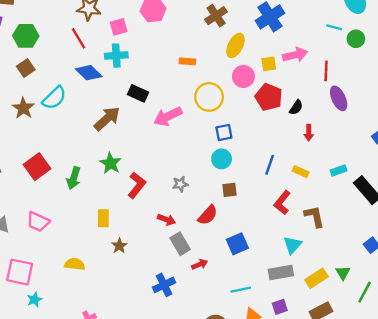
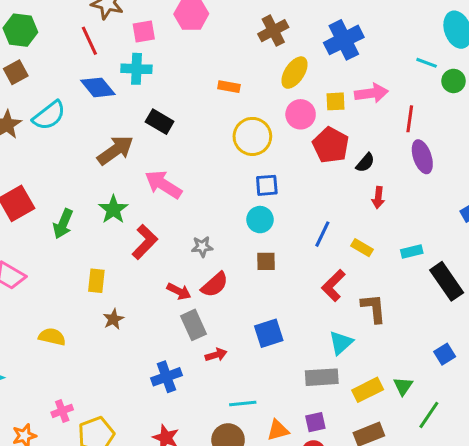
pink arrow: (168, 116) -> (163, 185), moved, turned 52
red semicircle: (208, 215) -> (215, 285), moved
cyan line: (241, 290) -> (243, 403), moved

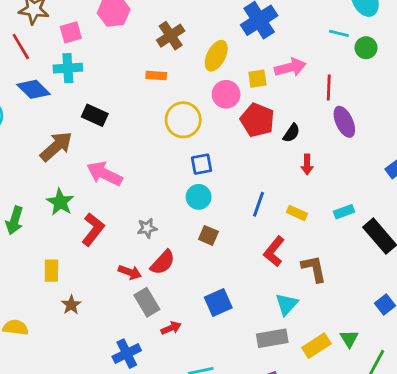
brown cross: (273, 31) -> (171, 36), moved
brown square: (266, 261) -> (208, 235), turned 30

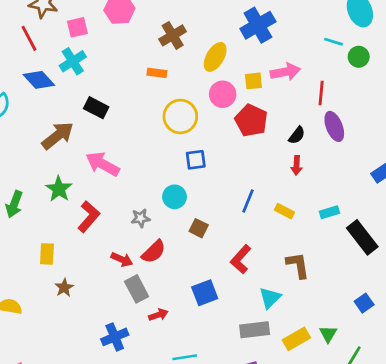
cyan cross: (68, 68) -> (73, 61), turned -32
black semicircle: (292, 133) -> (297, 135), moved
cyan circle: (199, 197) -> (175, 197), moved
red L-shape: (274, 251) -> (241, 259), moved

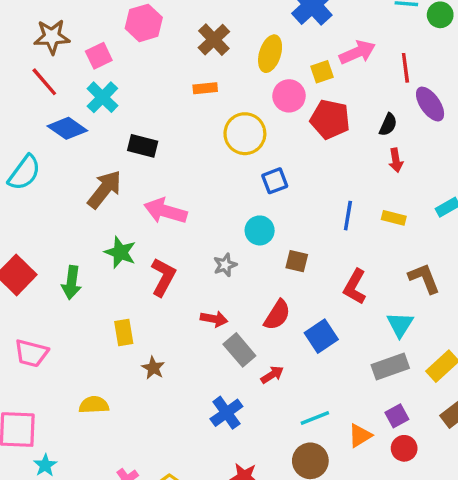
red semicircle: (154, 252) -> (277, 315), moved

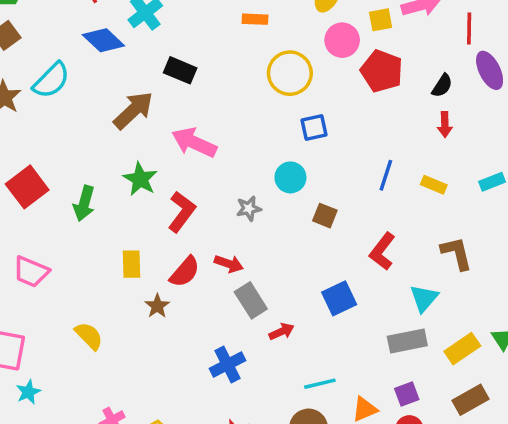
red semicircle: (277, 315) -> (185, 272), moved
yellow semicircle: (94, 405) -> (89, 336), turned 40

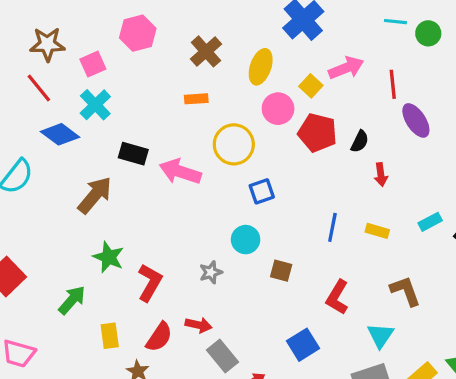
yellow square: (381, 20) -> (311, 86), turned -30
black semicircle: (442, 86) -> (360, 141), moved
pink arrow: (194, 143) -> (180, 172), moved
green arrow: (84, 203) -> (72, 300), moved, turned -148

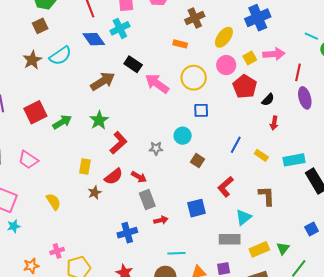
cyan rectangle: (430, 222) -> (294, 160), size x1.5
green arrow: (72, 300) -> (62, 122), moved

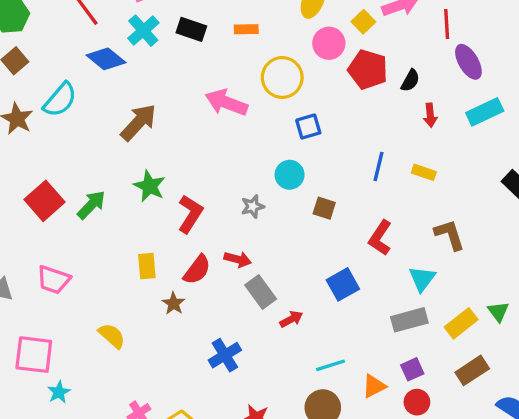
black rectangle: (133, 64) -> (191, 29), moved
cyan rectangle: (294, 160) -> (485, 112), moved
blue cross: (127, 233) -> (225, 355), moved

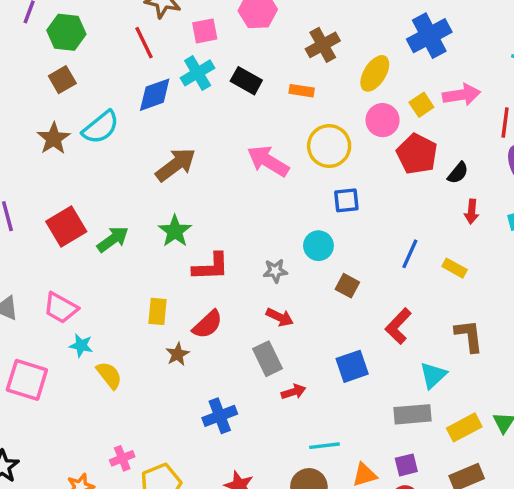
blue diamond: (106, 59) -> (155, 95), turned -69
red L-shape: (190, 214) -> (211, 267), turned 45
red arrow: (238, 259) -> (280, 317), moved
cyan star: (59, 392) -> (81, 346), moved, turned 30

